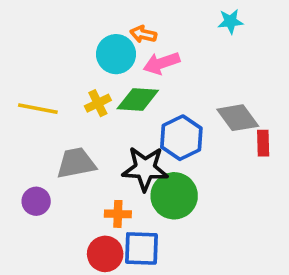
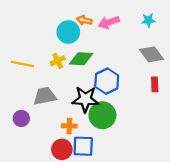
cyan star: (230, 21) -> (148, 20), moved
pink arrow: (161, 63) -> (109, 22), moved
gray diamond: (238, 118) -> (152, 54), moved

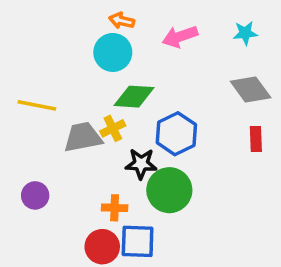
orange arrow: (84, 20) -> (122, 21), moved
yellow cross: (58, 61) -> (113, 128), moved
gray trapezoid: (45, 96) -> (83, 137), moved
black star: (85, 99) -> (141, 164), size x0.7

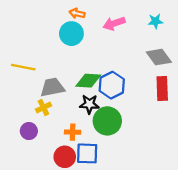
green diamond: (134, 97) -> (88, 81), moved
yellow cross: (113, 128) -> (43, 108), moved
red rectangle: (256, 139) -> (162, 88), size x1.5
purple circle: (35, 195) -> (29, 131), moved

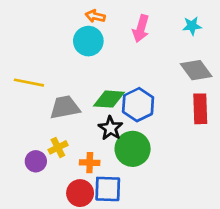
pink arrow: (114, 23) -> (141, 29), turned -55
black star: (89, 104) -> (110, 128), turned 30
yellow cross: (43, 108) -> (58, 147), moved

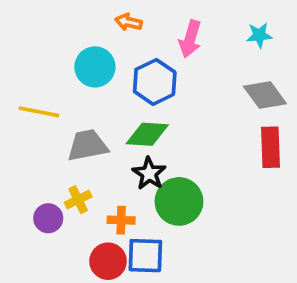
cyan circle: (88, 41) -> (95, 67), moved
blue hexagon: (138, 105) -> (155, 82), moved

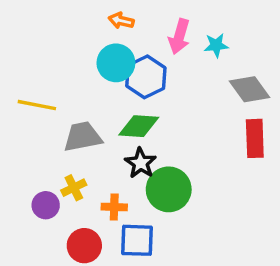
cyan star: (259, 35) -> (216, 45), moved
cyan circle: (95, 67) -> (116, 63), moved
red circle: (108, 261) -> (84, 246), moved

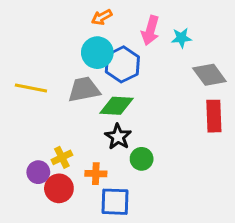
orange arrow: (121, 21) -> (102, 17), turned -42
gray trapezoid: (83, 137) -> (84, 89), moved
green circle: (169, 189) -> (142, 159), size x0.6
red circle: (84, 246) -> (59, 188), moved

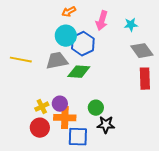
cyan star: (181, 38) -> (131, 25), moved
black star: (118, 137) -> (106, 125), moved, turned -30
purple circle: (38, 172) -> (60, 104), moved
orange cross: (96, 174) -> (65, 118), size x1.5

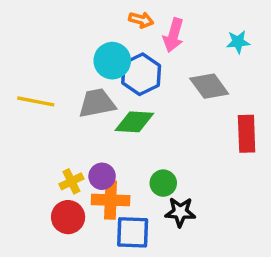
orange arrow: (69, 12) -> (141, 20), moved, turned -136
cyan star: (131, 25) -> (238, 42), moved
gray diamond: (142, 51) -> (209, 86), moved

